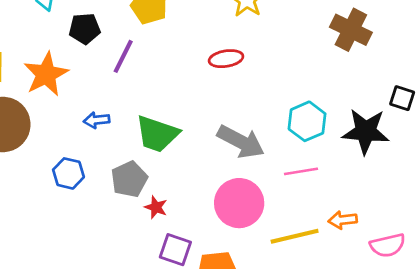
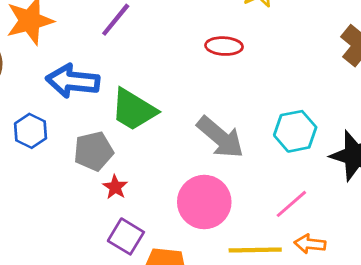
blue arrow: (97, 120) -> (73, 81), size x1.8
pink line: (301, 171) -> (291, 204), moved, turned -44

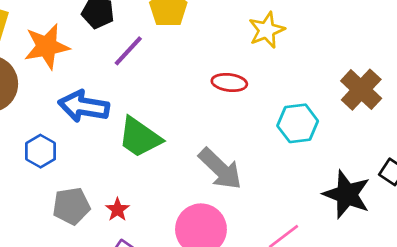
cyan hexagon: (295, 131) -> (298, 123), moved
gray pentagon: (93, 151) -> (71, 206), moved

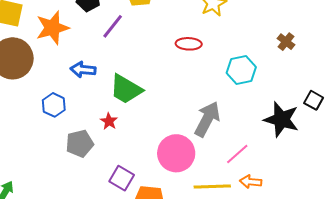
brown cross: (361, 90) -> (286, 42), size x0.6
blue arrow: (84, 106) -> (83, 70), size x0.7
gray arrow: (220, 169) -> (207, 119), moved, turned -102
red star: (117, 210) -> (109, 121), moved

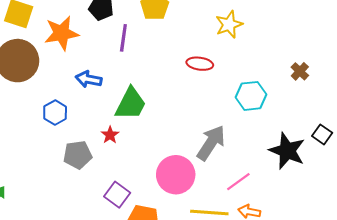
purple line: (113, 26) -> (123, 38), turned -36
green trapezoid: (126, 89) -> (131, 104), turned -99

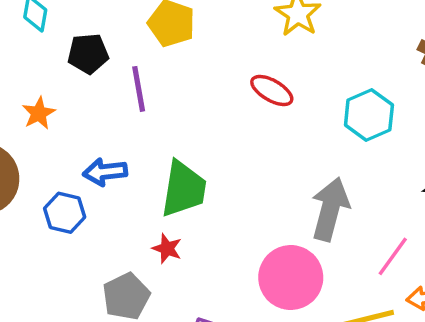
orange star: (62, 33) -> (39, 113), size x0.6
red ellipse: (200, 64) -> (272, 91), turned 40
blue hexagon: (55, 113) -> (65, 213), moved

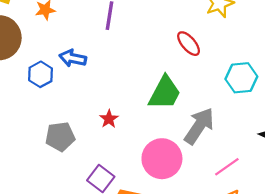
green trapezoid: (184, 189) -> (165, 93), moved
red star: (167, 249) -> (109, 119), moved

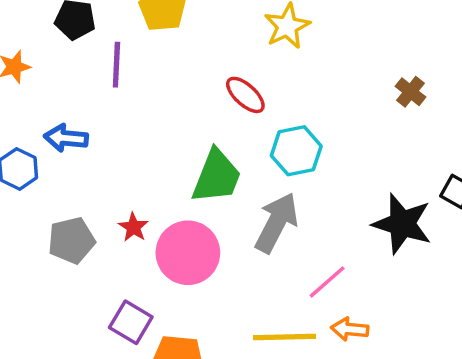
cyan hexagon: (241, 78) -> (296, 151), moved
gray pentagon: (60, 137) -> (71, 240), moved
pink circle: (162, 159) -> (188, 253), moved

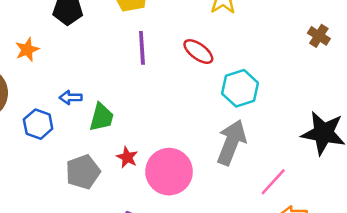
purple line: (116, 65) -> (142, 48), moved
blue arrow: (66, 138) -> (71, 98), size x0.7
green trapezoid: (216, 176) -> (102, 117), moved, size x0.7

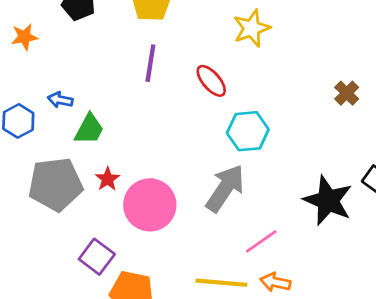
gray pentagon: (83, 172) -> (55, 184), size x1.4

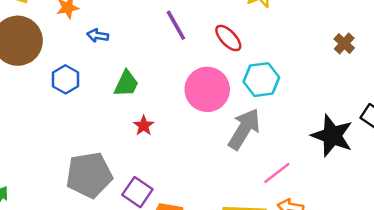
purple line: (150, 63) -> (176, 25), turned -36
blue arrow: (60, 100) -> (98, 35), moved
gray pentagon: (55, 184) -> (89, 175), moved
pink circle: (150, 205) -> (207, 89), moved

